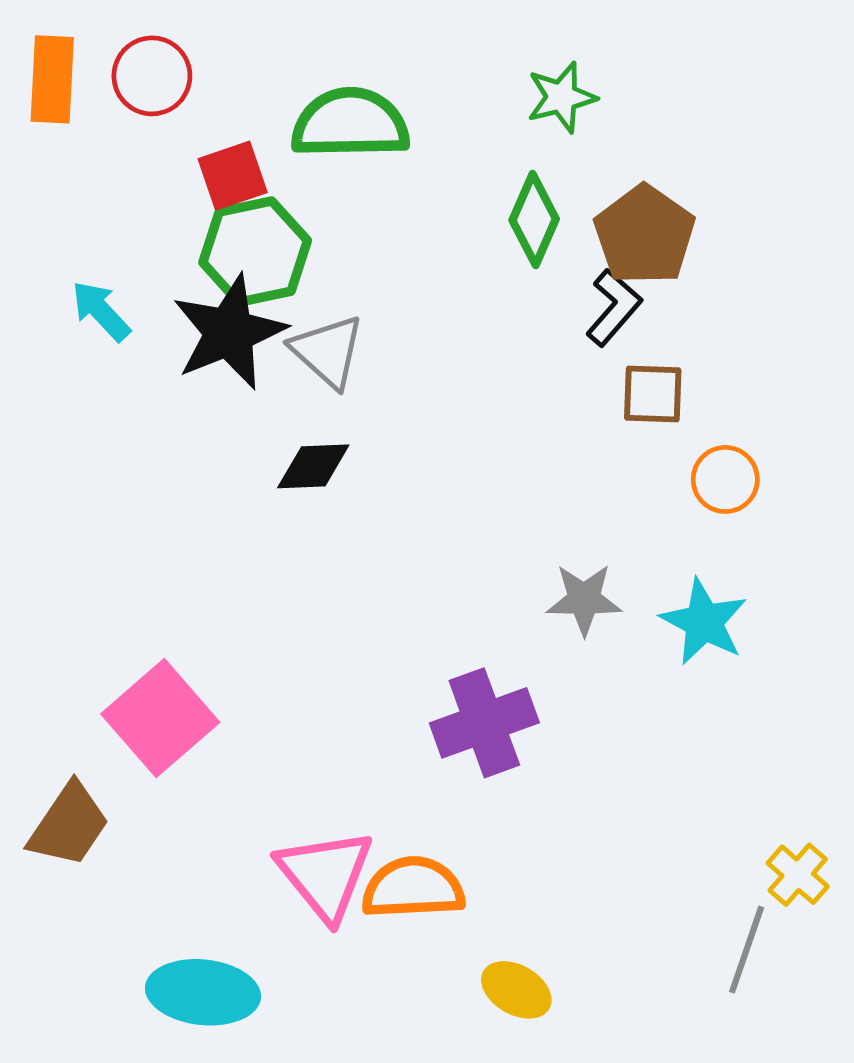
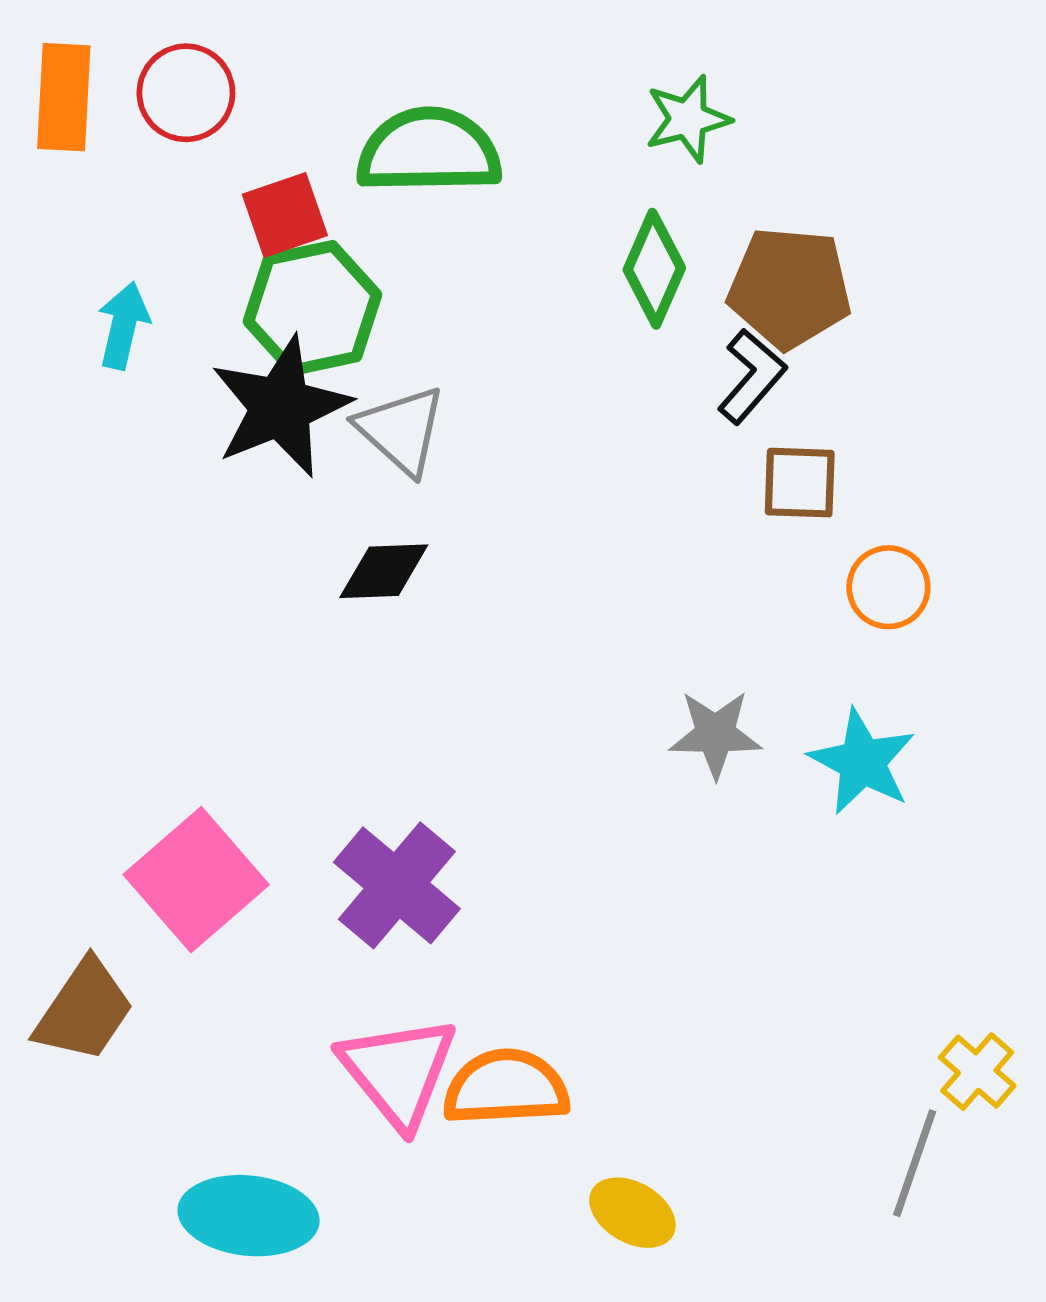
brown pentagon: (645, 235) -> (790, 288), turned -30
cyan arrow: (101, 311) -> (123, 325), moved, turned 56
purple cross: (484, 723) -> (397, 885), moved, turned -30

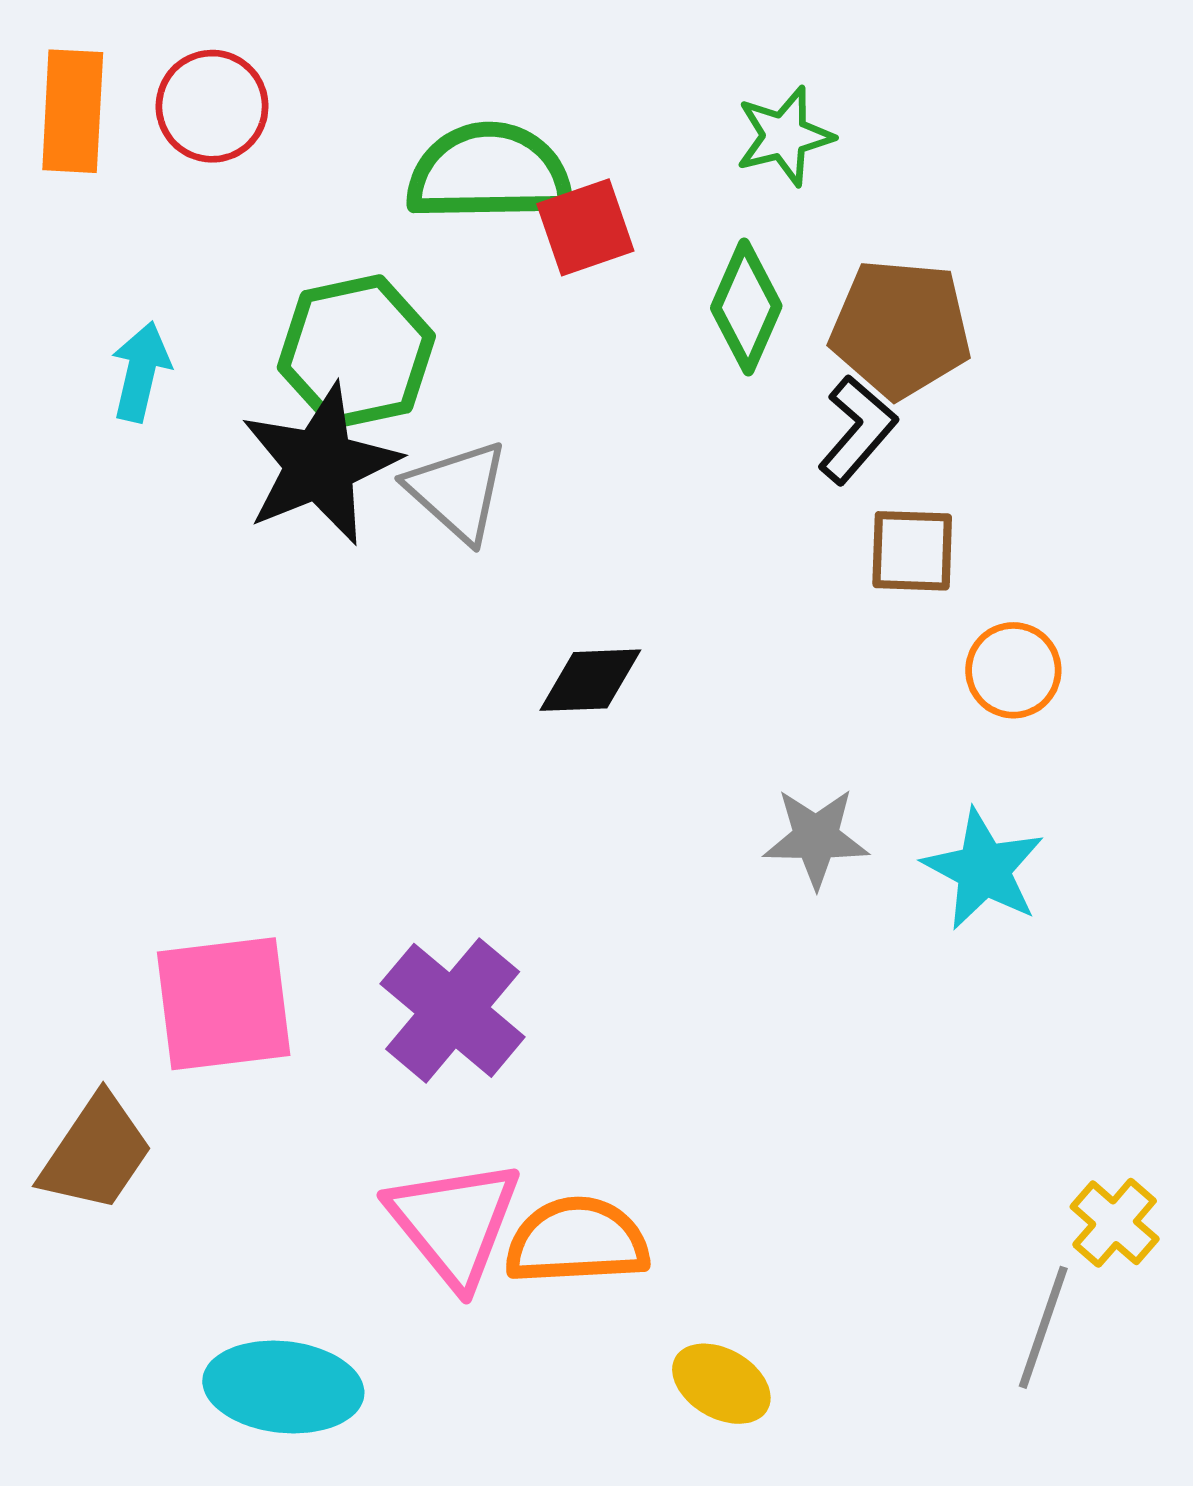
red square: (285, 215) -> (585, 227), moved
black diamond: (384, 571) -> (590, 680), moved
pink square: (196, 880) -> (224, 1004), turned 34

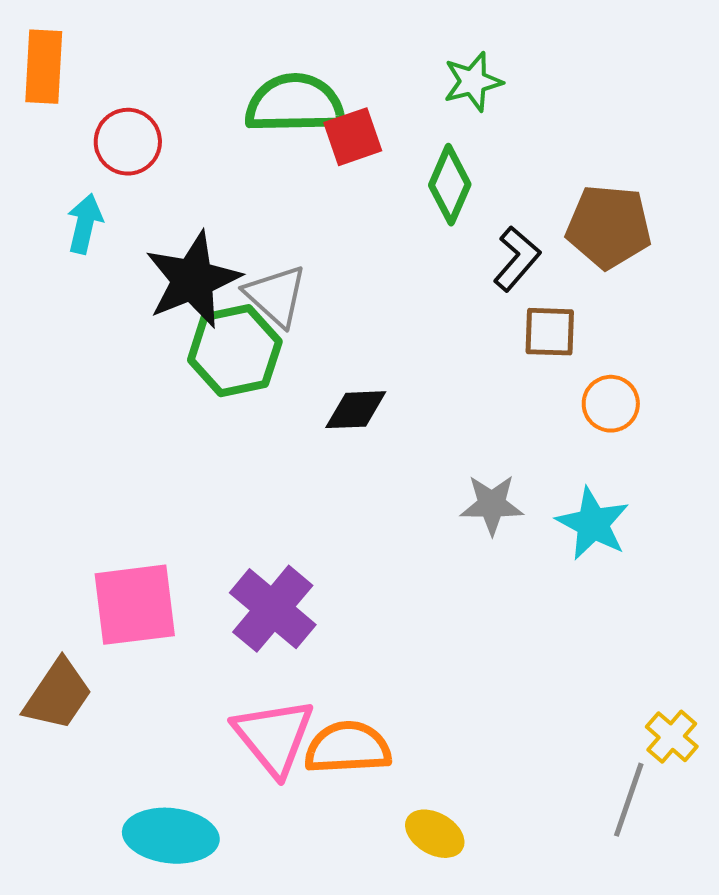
red circle: (212, 106) -> (128, 142), moved
brown pentagon: (901, 329) -> (609, 227), moved
green hexagon: (356, 352) -> (235, 351), moved

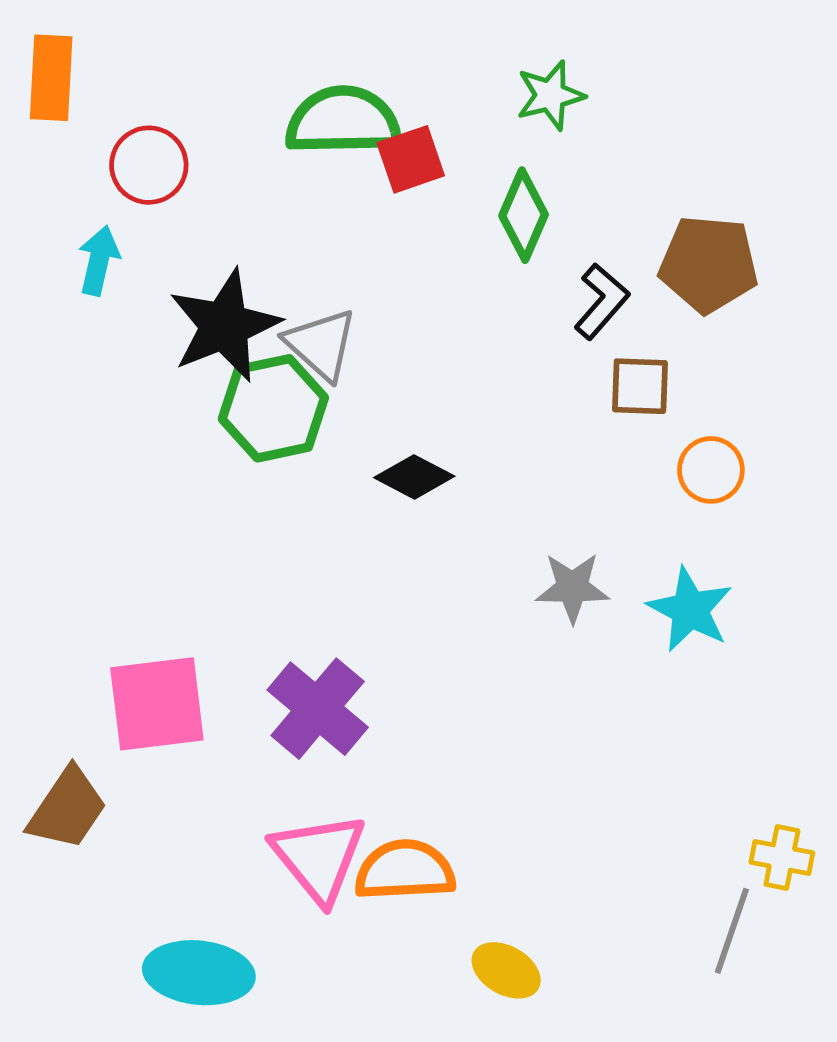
black diamond: (356, 410) -> (414, 477), turned 30
yellow cross: (672, 737) -> (782, 858), turned -30

